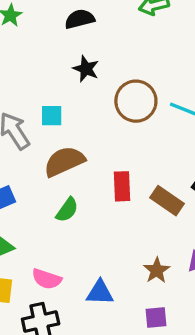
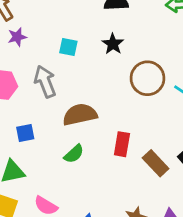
cyan square: (52, 116) -> (68, 47), moved

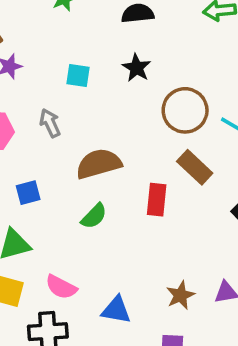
gray arrow: (45, 82) -> (50, 123), size x0.7
brown rectangle: (156, 163) -> (195, 167), moved

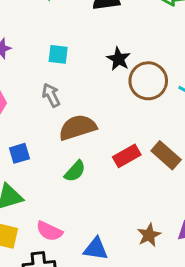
black star: (137, 68) -> (119, 59), moved
gray arrow: (50, 123) -> (51, 95), moved
brown rectangle: (195, 167) -> (166, 155), moved
red rectangle: (157, 200) -> (127, 156), turned 56

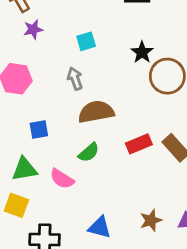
cyan square: (58, 54) -> (86, 41), turned -30
pink semicircle: (49, 231) -> (62, 179), moved

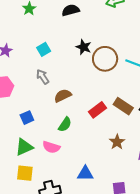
brown semicircle: (96, 112) -> (63, 96), size x0.7
brown star: (151, 220) -> (117, 142), moved

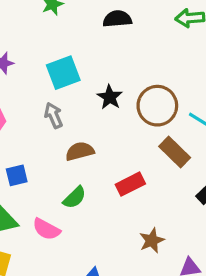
black star: (84, 47) -> (110, 97), moved
cyan square: (44, 49) -> (63, 73), size x1.5
brown rectangle: (123, 106) -> (175, 152), moved

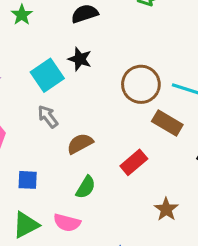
black star: (110, 97) -> (80, 59), moved
blue square: (17, 175) -> (28, 180), turned 30

